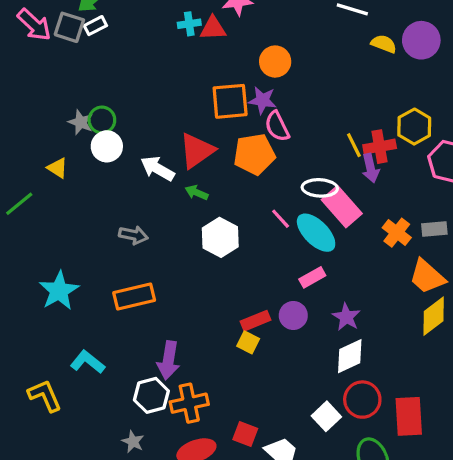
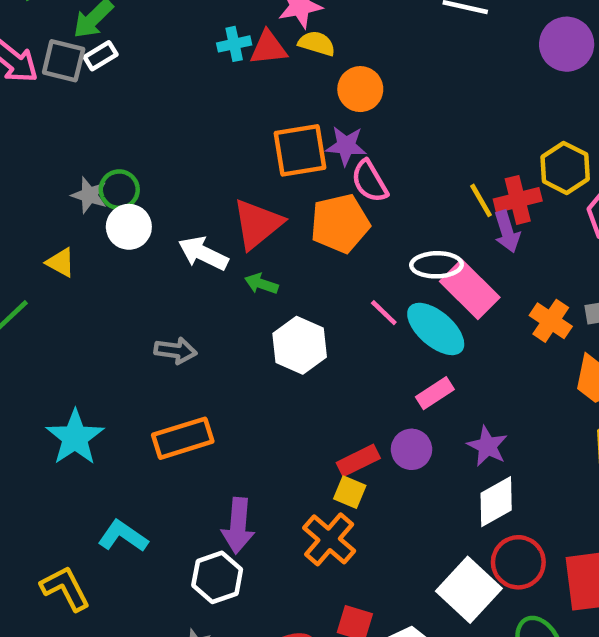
yellow semicircle: (384, 44) -> (317, 43), moved
orange cross: (189, 403) -> (329, 539), moved, turned -33
white square: (326, 416) -> (469, 590), size x1.5

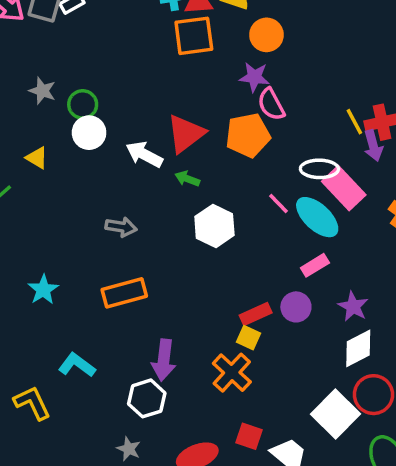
orange square: (300, 150) -> (194, 36), moved
gray star: (89, 195) -> (42, 91), moved
cyan star: (75, 437) -> (43, 290), size x0.7

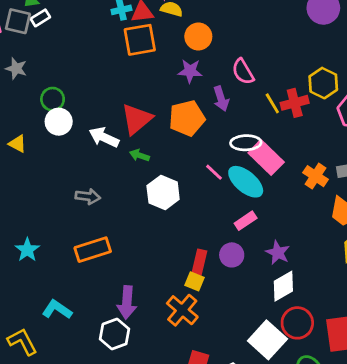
gray star: (42, 91) -> (16, 68), moved
pink semicircle: (271, 104) -> (243, 72), moved
purple arrow: (373, 146) -> (221, 99), moved
red rectangle: (256, 314) -> (199, 262), turned -50

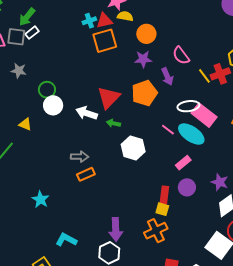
pink rectangle: (246, 221) -> (183, 163), moved
orange rectangle: (93, 250) -> (86, 174), moved, size x0.7
orange cross: (182, 310) -> (156, 231), turned 30

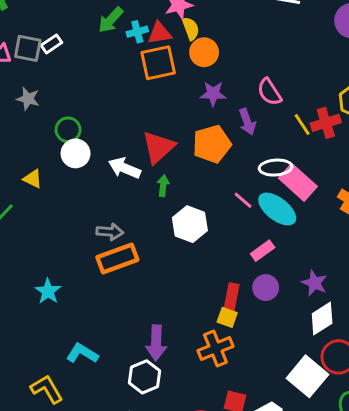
yellow semicircle: (125, 16) -> (191, 29), turned 56
green arrow: (27, 17) -> (111, 20), moved
orange circle: (146, 34) -> (204, 52), moved
green arrow: (113, 123) -> (163, 186), turned 80
orange rectangle: (86, 174) -> (117, 258), size x1.5

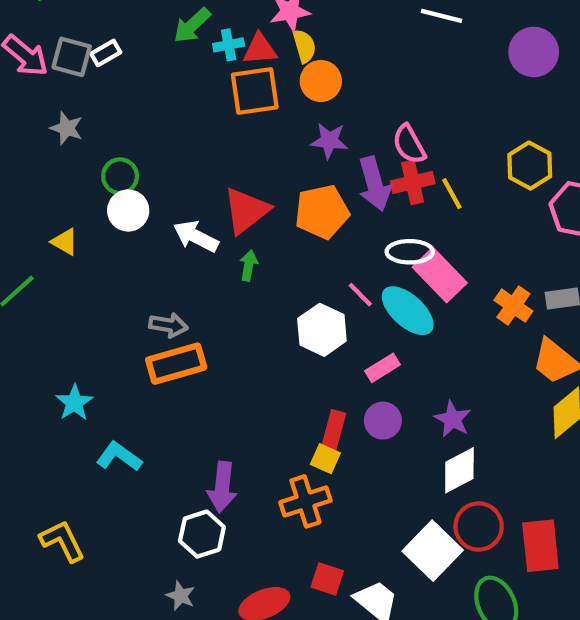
purple arrow: (247, 122) -> (375, 184), size x1.4
red cross: (326, 123) -> (413, 182), moved
white hexagon: (190, 224) -> (322, 330), moved
cyan L-shape: (82, 353) -> (119, 456), moved

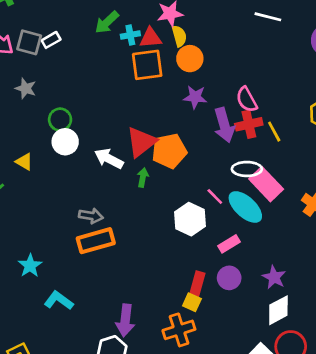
orange pentagon: (322, 212) -> (169, 151), moved

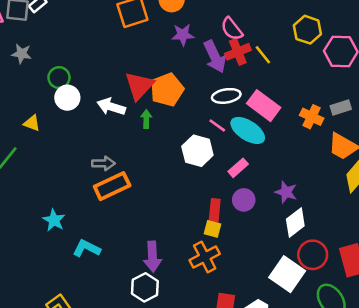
white ellipse: (247, 169) -> (226, 96), moved

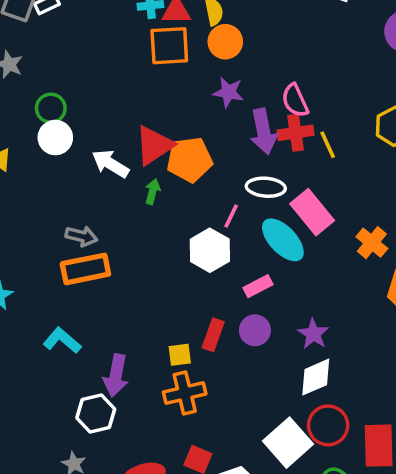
pink line: (217, 125) -> (231, 216), moved, turned 66
yellow square: (213, 229) -> (180, 355), moved, turned -36
cyan L-shape: (87, 248) -> (62, 341), moved

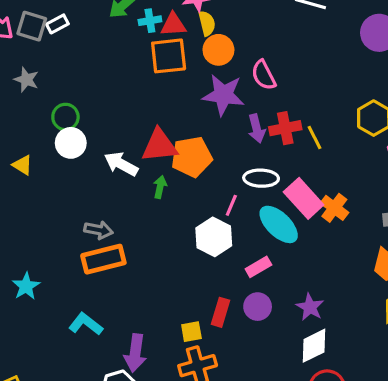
purple star: (228, 92) -> (223, 95), size x1.5
pink semicircle: (295, 100) -> (264, 75), moved
purple arrow: (264, 131) -> (257, 128), size x0.7
red triangle: (154, 145) -> (159, 146), turned 30
orange cross: (372, 243) -> (334, 208), moved

